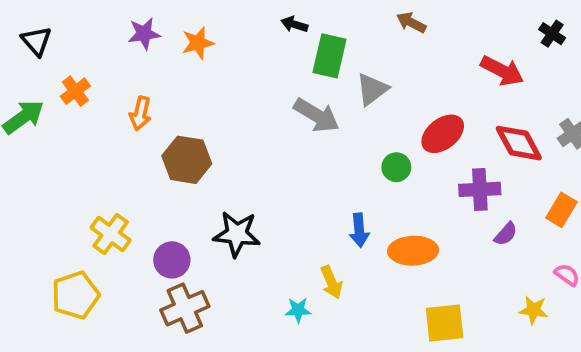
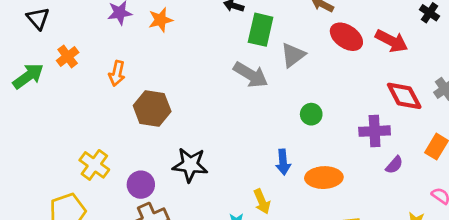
red ellipse: (443, 134) -> (346, 37), moved, turned 72

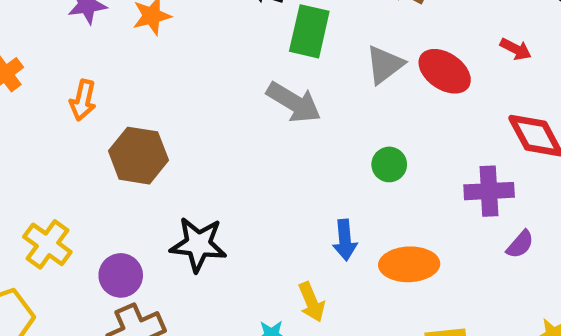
red ellipse: (346, 37) -> (445, 71), moved
red arrow: (391, 41) -> (516, 49), size x0.6
gray triangle: (293, 55) -> (385, 65), moved

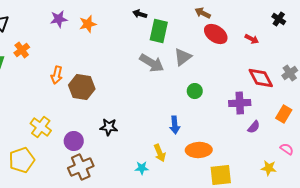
gray triangle: (385, 65) -> (183, 57), moved
red ellipse: (445, 71) -> (216, 34), moved
orange arrow: (83, 100) -> (57, 75), moved
black star: (198, 244) -> (109, 127), size x0.7
orange ellipse: (409, 264) -> (199, 150), moved

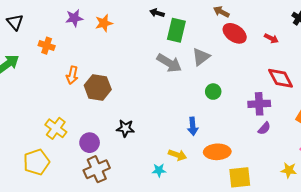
orange cross: (22, 50) -> (47, 46), moved, turned -35
purple semicircle: (254, 127) -> (264, 128), moved
yellow arrow: (160, 153) -> (177, 155), turned -48

